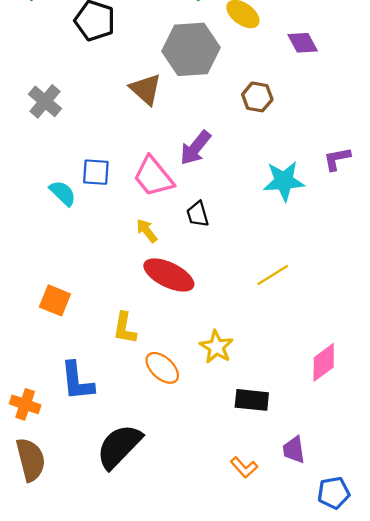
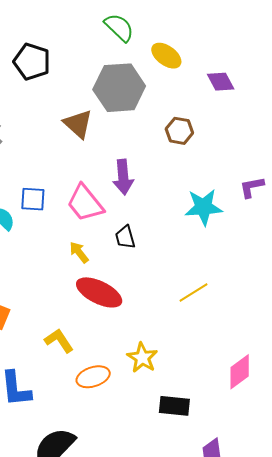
purple arrow: (195, 148) -> (123, 177), turned -44
yellow L-shape: (125, 328) -> (59, 341), turned 136
orange ellipse: (162, 368) -> (93, 377), turned -60

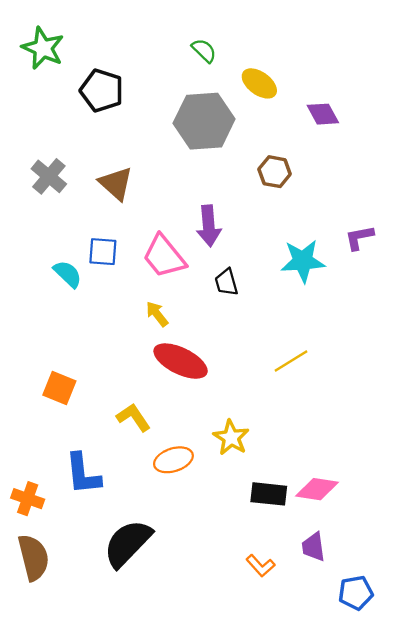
green semicircle: (119, 27) -> (204, 51), size x0.7
brown triangle: (78, 124) -> (116, 183), moved
black trapezoid: (125, 237) -> (226, 282), moved
pink diamond: (240, 372) -> (317, 489), moved, turned 45

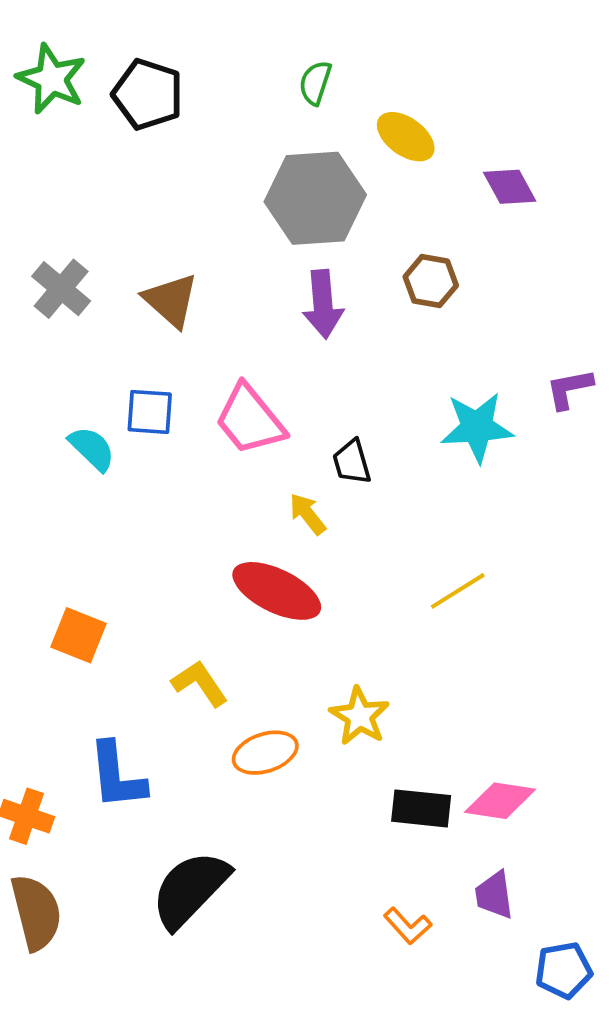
green semicircle: (204, 51) -> (315, 83), turned -116
black pentagon: (102, 91) -> (148, 94), moved
purple arrow: (209, 226) -> (323, 304), moved
yellow arrow: (157, 314) -> (308, 514), moved

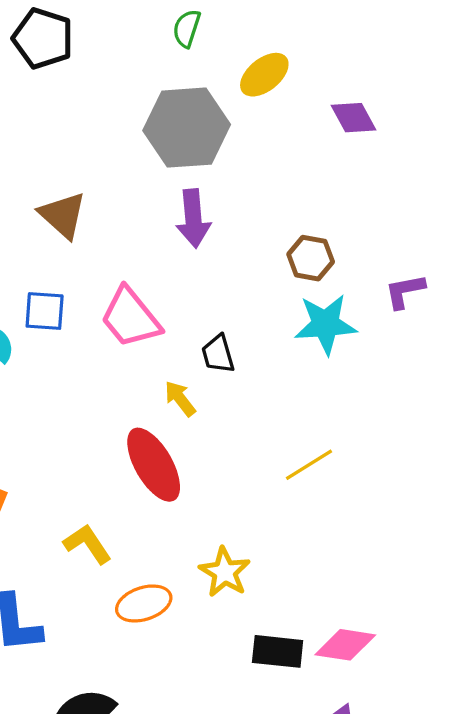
yellow ellipse: (406, 137) -> (264, 75), turned -75
brown hexagon: (431, 281) -> (311, 258), moved
red ellipse: (277, 591) -> (154, 465), turned 34

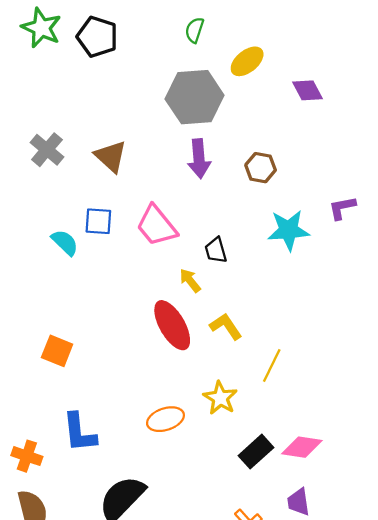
brown hexagon: (311, 258) -> (261, 168), moved
yellow line: (309, 465) -> (272, 365), moved, turned -32
yellow L-shape: (88, 544) -> (226, 326), moved
black rectangle: (278, 651) -> (256, 452), turned -48

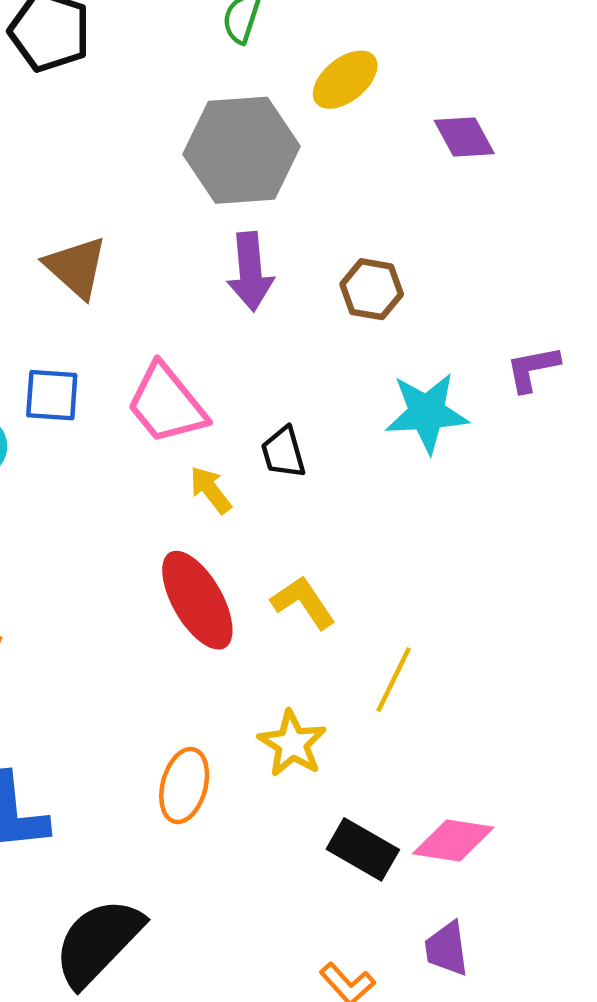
yellow arrow: (190, 280) -> (211, 490), moved
orange ellipse: (165, 419) -> (184, 785), turned -57
black rectangle: (256, 452) -> (363, 849), turned 72

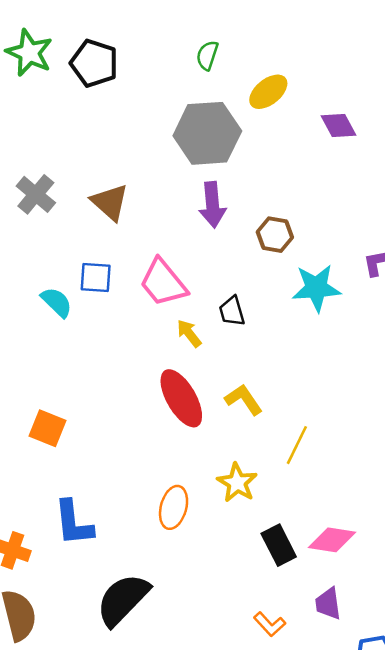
brown hexagon: (372, 289) -> (275, 235), moved
black rectangle: (363, 849) -> (279, 545), turned 33

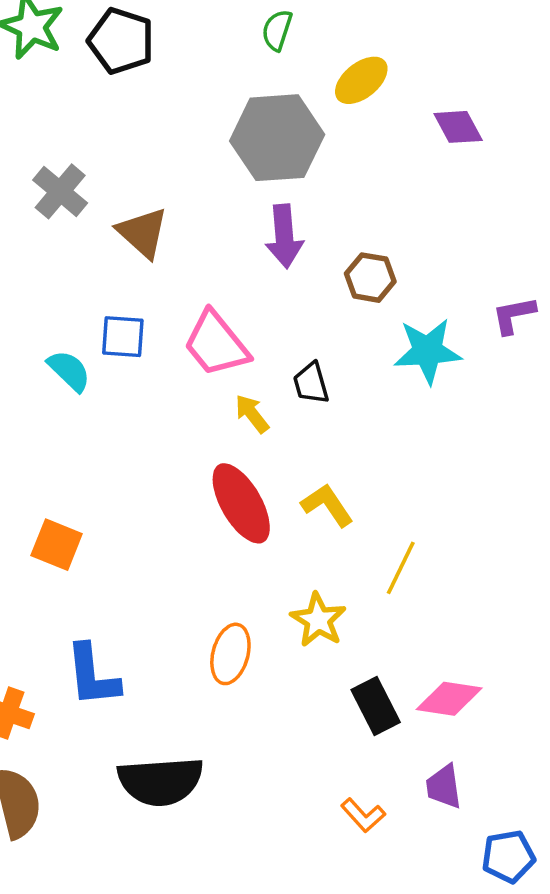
gray cross: (36, 194) -> (60, 191), moved
black semicircle: (123, 600) -> (161, 781), turned -138

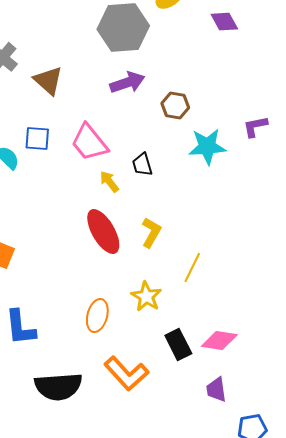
purple arrow: (284, 236) -> (127, 83), turned -104
yellow L-shape: (327, 505) -> (151, 233), turned 64
orange L-shape: (363, 815) -> (126, 374), moved, size x1.8

